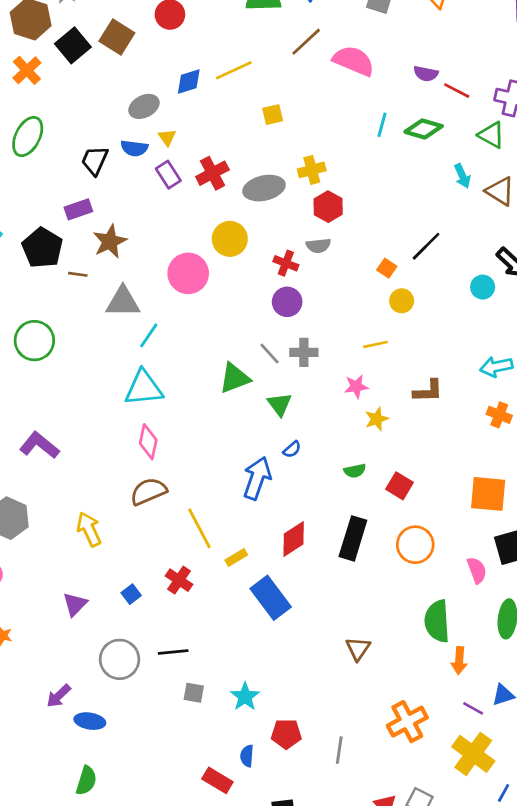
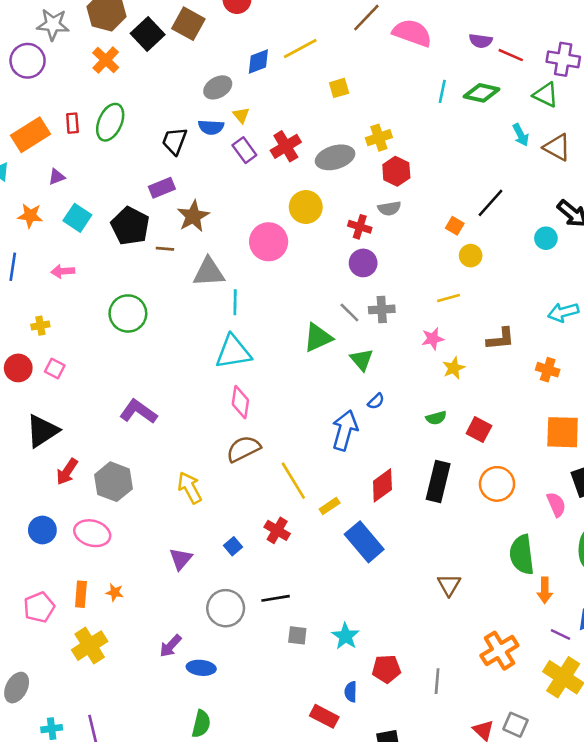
cyan line: (149, 335) -> (235, 302), turned -30
orange cross: (499, 415) -> (548, 370), moved

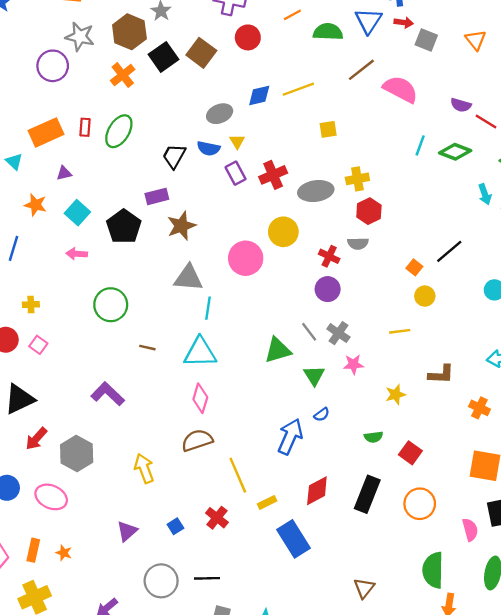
brown line: (165, 249) -> (147, 348), moved
pink arrow: (63, 271) -> (77, 254), moved
gray cross: (382, 309) -> (338, 333), turned 30
pink star: (433, 339) -> (353, 364), moved

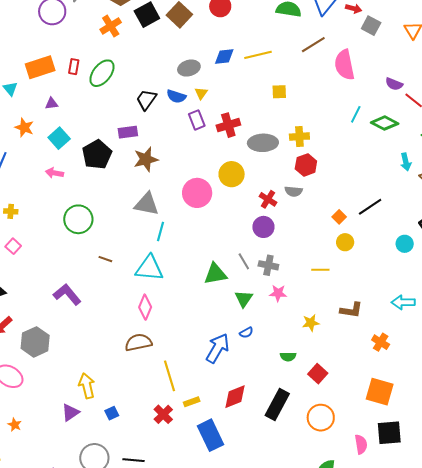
pink semicircle: (400, 89) -> (344, 65), turned -136
gray cross: (338, 333) -> (268, 265), turned -30
yellow arrow: (144, 468) -> (87, 386), moved
red cross: (217, 518) -> (163, 414), moved

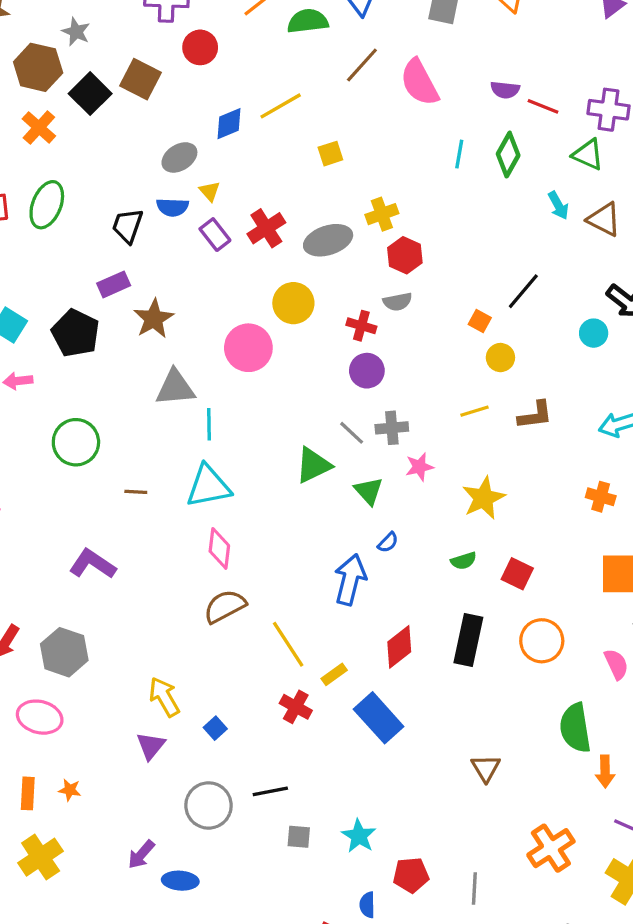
green diamond: (385, 123) -> (508, 155), turned -72
brown L-shape: (351, 310) -> (535, 415), moved
yellow star: (311, 323) -> (484, 498), size x1.5

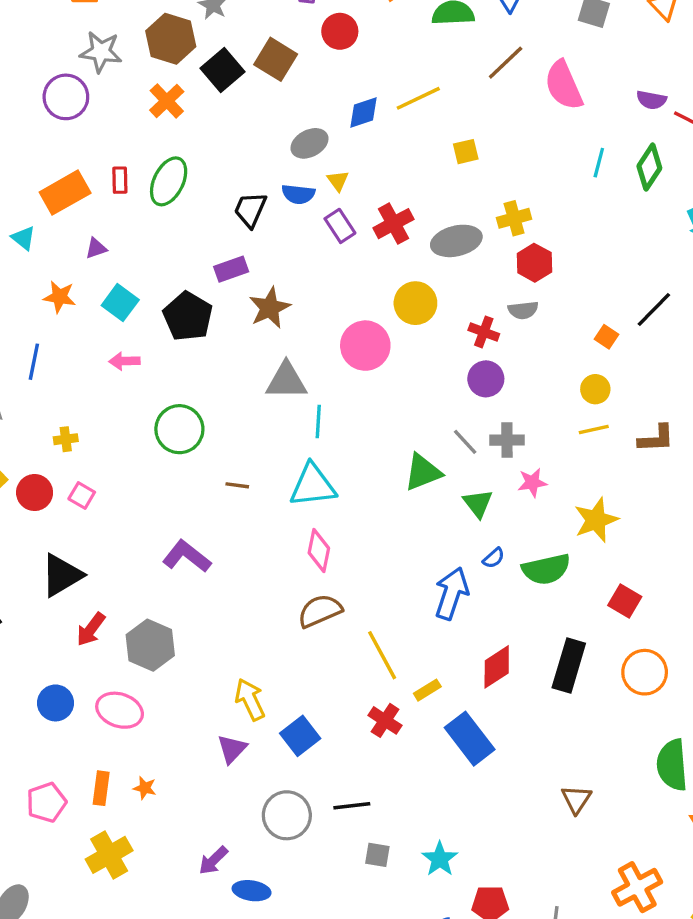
yellow circle: (500, 358) -> (595, 389), moved
green semicircle: (464, 561) -> (546, 569), moved, size x1.8
blue square: (215, 728) -> (300, 736), size x1.6

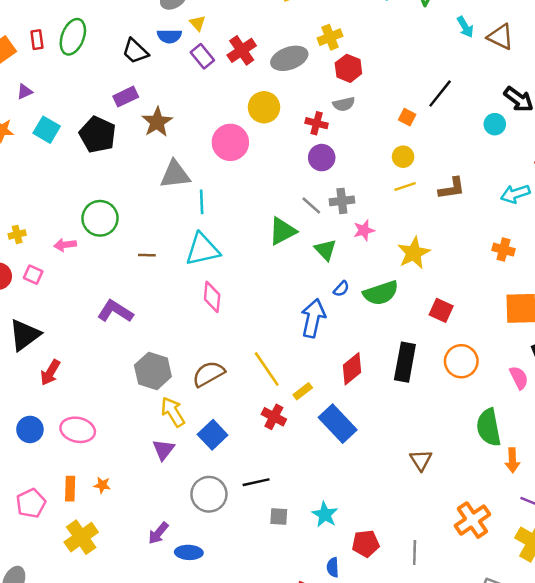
black trapezoid: (250, 210) -> (135, 51), turned -64
pink arrow: (124, 361) -> (65, 245), moved
brown semicircle: (320, 611) -> (209, 374), moved
gray hexagon: (150, 645) -> (153, 371), moved

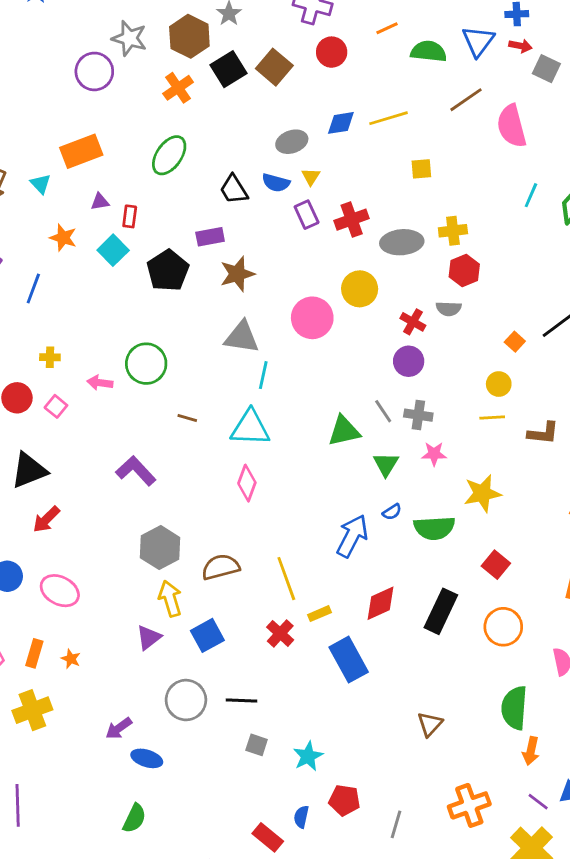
red rectangle: (37, 40) -> (130, 216), moved

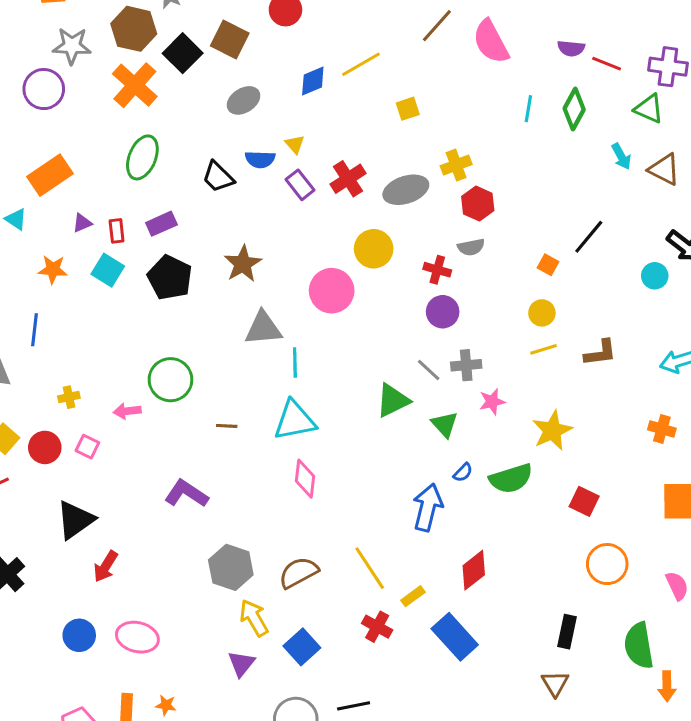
orange cross: (178, 88) -> (135, 85), size x1.4
gray ellipse: (292, 142) -> (244, 100), moved
purple rectangle: (210, 237) -> (161, 224), moved
black rectangle: (441, 611) -> (567, 632), moved, size x0.7

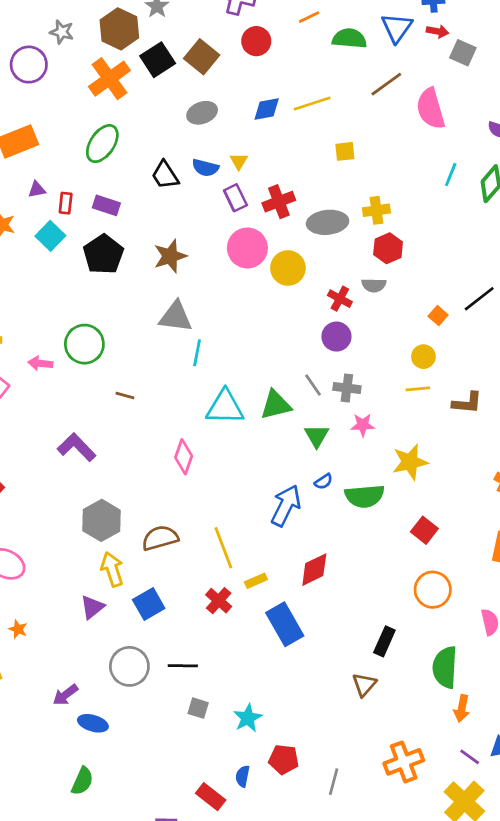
gray star: (72, 46) -> (62, 32), size x0.7
purple rectangle: (161, 224) -> (106, 205), turned 30
pink circle: (332, 291) -> (247, 248), moved
cyan triangle: (295, 420) -> (225, 407), moved

